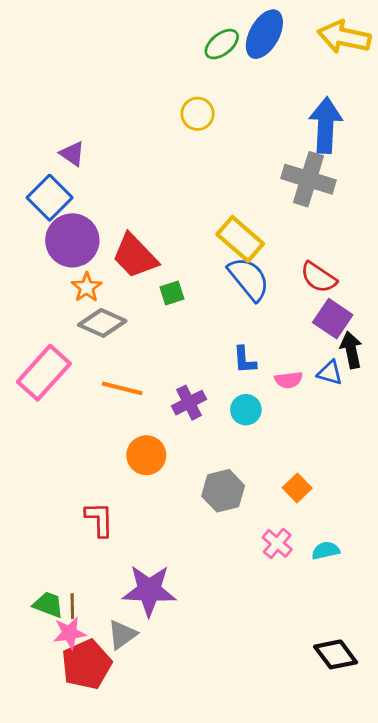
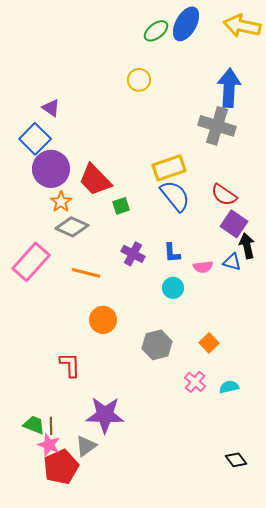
yellow rectangle: (240, 239) -> (169, 168), turned -60
purple cross: (189, 403) -> (133, 254), moved, turned -35
pink star: (69, 633) -> (49, 445), turned 30
black diamond: (336, 654) -> (236, 460), size x0.7

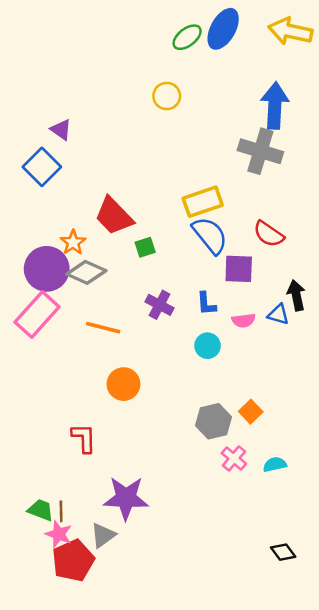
purple circle: (51, 169) -> (47, 269), moved
purple square: (234, 224) -> (239, 269), moved, turned -32
gray hexagon: (157, 345) -> (214, 421), moved

